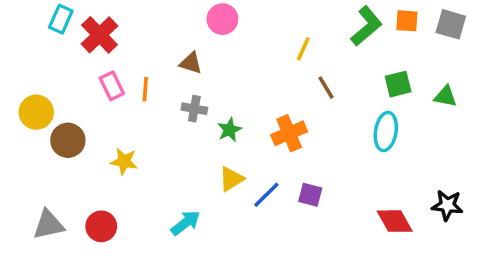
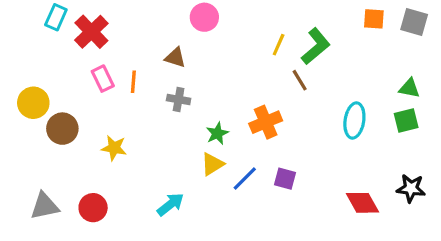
green L-shape: (366, 26) -> (316, 46), moved
green square: (398, 84) -> (406, 120), moved
green star: (229, 130) -> (217, 133), moved

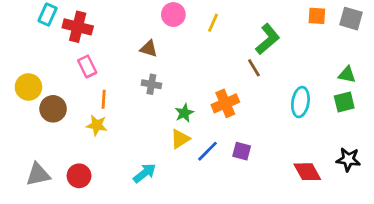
red cross: (91, 32) -> (78, 27), turned -32
yellow line: (279, 45) -> (213, 23), moved
orange line: (133, 82) -> (104, 99), moved

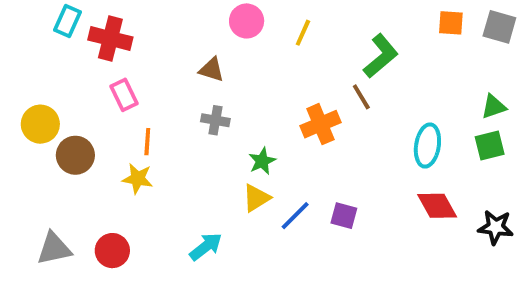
green triangle: (347, 75) -> (494, 107), turned -30
orange cross: (225, 103) -> (320, 124), moved
red diamond: (307, 172) -> (437, 206), moved

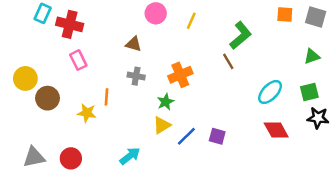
green triangle: (494, 107) -> (312, 56), moved
orange cross: (320, 124) -> (180, 75), moved
orange line: (147, 142) -> (107, 97), moved
cyan ellipse: (427, 146) -> (270, 92), turned 35
black star: (496, 227) -> (318, 118), moved

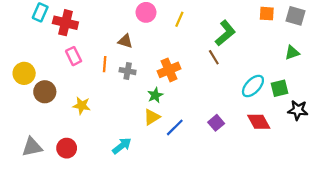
green square: (309, 92) -> (279, 88), moved
orange line: (107, 97) -> (105, 64), moved
purple square: (217, 136) -> (216, 123), moved, turned 35

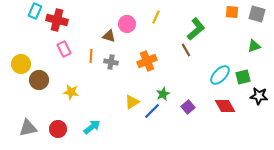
pink circle: (146, 12) -> (127, 24), moved
green star: (155, 95) -> (163, 94), moved
cyan arrow: (122, 146) -> (92, 127), moved

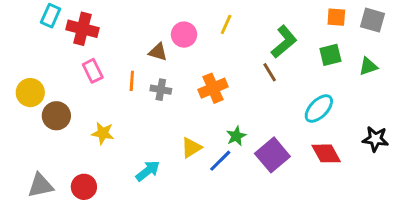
green square: (243, 77) -> (330, 55), moved
purple square: (188, 107) -> (272, 155), size x1.6
cyan arrow: (92, 127) -> (148, 171), moved

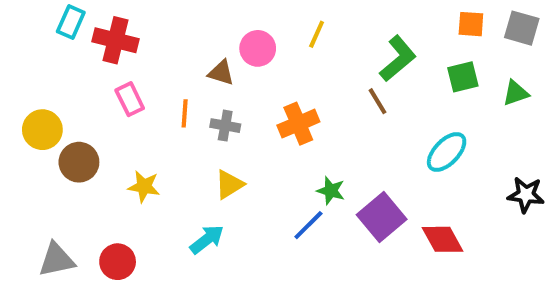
green star: (236, 136) -> (331, 191), turned -30
yellow triangle: (191, 148) -> (229, 184), moved
red diamond: (326, 153) -> (443, 239), moved

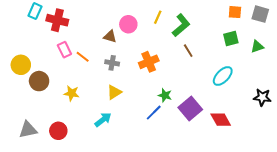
green L-shape: (398, 59) -> (181, 25), moved
orange line: (185, 113) -> (83, 57), moved, turned -56

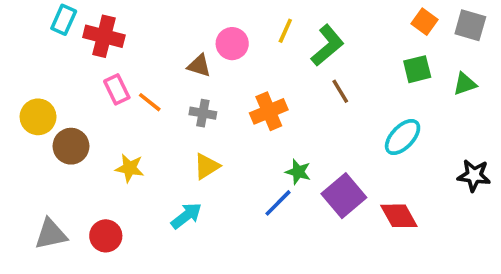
orange square: (235, 12) -> (425, 22), turned 32

